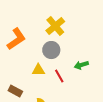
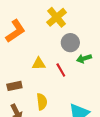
gray circle: (51, 50) -> (70, 43), moved
brown rectangle: (15, 91) -> (14, 86), turned -40

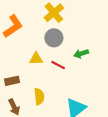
gray circle: (70, 43) -> (54, 38), moved
red line: (61, 70) -> (58, 65), turned -32

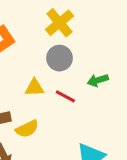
yellow semicircle: (39, 97) -> (27, 129), moved, turned 70

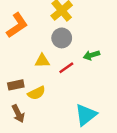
red line: (65, 96) -> (66, 68), turned -63

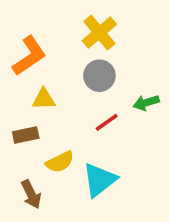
yellow triangle: (42, 61) -> (44, 99), moved
brown rectangle: (16, 85) -> (26, 135), moved
cyan triangle: (86, 115) -> (99, 180), moved

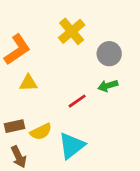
gray circle: (99, 76) -> (109, 54), moved
brown rectangle: (26, 135) -> (14, 126), moved

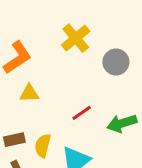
green arrow: (108, 86) -> (122, 123), moved, size x1.4
yellow semicircle: (41, 132) -> (43, 146), turned 130

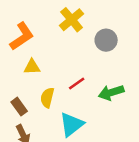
brown rectangle: (14, 140) -> (19, 107), turned 66
yellow semicircle: (43, 146) -> (47, 98), moved

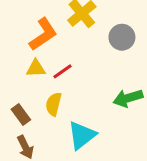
orange L-shape: (22, 36) -> (43, 34), moved
red line: (77, 84) -> (63, 71), moved

